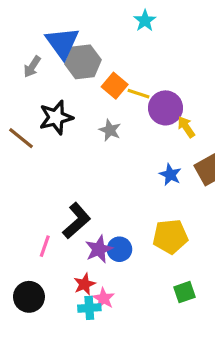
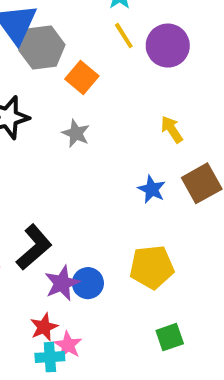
yellow line: (139, 94) -> (124, 36), moved, turned 40
purple circle: (165, 108) -> (168, 46), moved

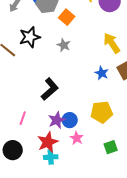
yellow arrow: (172, 129) -> (112, 43), size x1.5
black L-shape: (34, 247) -> (50, 89), moved
red star: (44, 327) -> (48, 142), size x1.5
pink star: (68, 345) -> (77, 138), moved

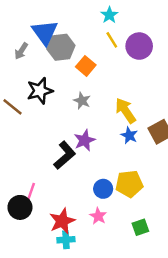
yellow arrow: (112, 43) -> (125, 111), moved
purple star: (57, 120) -> (85, 140), moved
blue circle: (70, 120) -> (103, 189), moved
black circle: (13, 150) -> (20, 207), moved

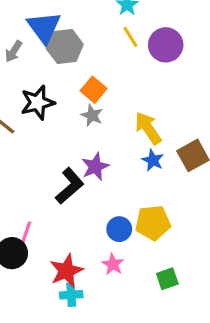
orange square: (86, 66) -> (94, 90), moved

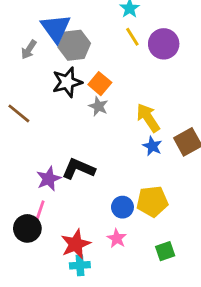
black star: (38, 103) -> (67, 82), moved
purple star: (95, 167) -> (49, 179), moved
black L-shape: (70, 186) -> (78, 169), turned -116

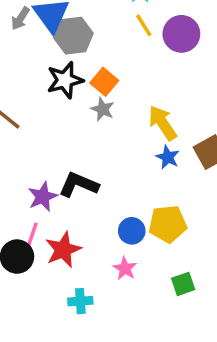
gray arrow: (29, 50) -> (20, 18), moved
red star: (76, 244) -> (63, 250), moved

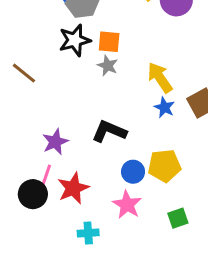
orange square: (104, 82) -> (109, 42), turned -35
black L-shape: (79, 185) -> (109, 131), moved
pink star: (125, 269) -> (127, 205), size x1.4

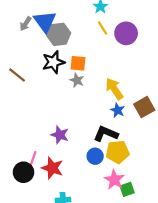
brown line: (24, 73) -> (17, 75), moved
black L-shape: (109, 131) -> (106, 134), moved
purple star: (55, 142) -> (60, 135), moved, turned -30
red star: (73, 188) -> (52, 168), turned -30
pink star: (127, 205) -> (114, 180), moved

